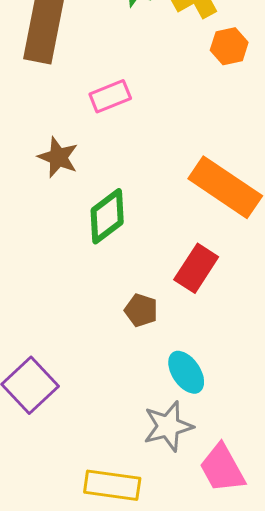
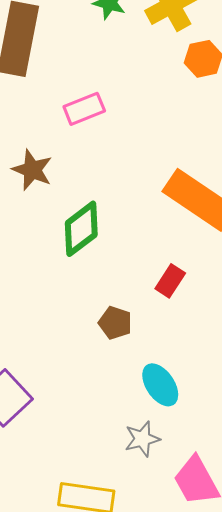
red rectangle: (196, 268) -> (170, 281), size x0.7
gray star: (168, 426) -> (142, 439), size x0.7

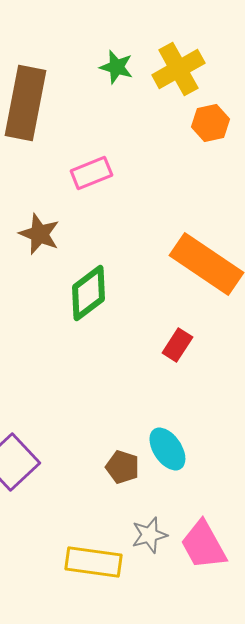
brown pentagon: (115, 323) -> (122, 467), moved
gray star: (142, 439) -> (149, 535), moved

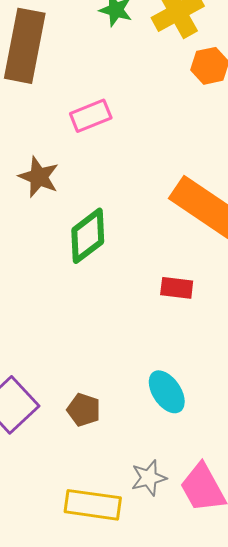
red rectangle: (177, 345) -> (177, 288), turned 64
brown pentagon: (122, 467) -> (84, 410), moved

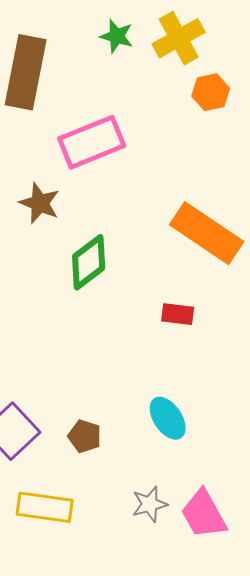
pink rectangle: (91, 116) -> (92, 142), size x1.6
yellow rectangle: (93, 505) -> (45, 507), moved

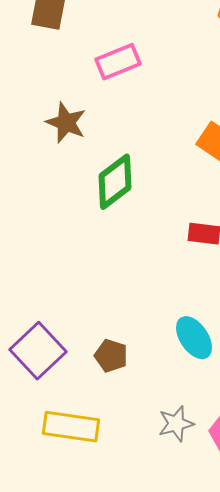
pink rectangle: (92, 142) -> (118, 62), size x0.7

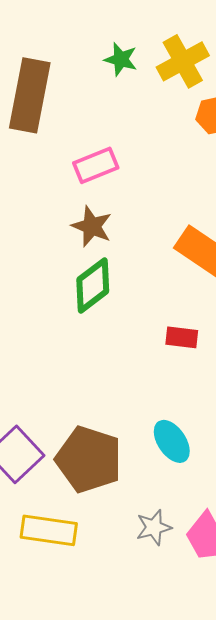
brown star: (66, 123) -> (92, 226), moved
brown pentagon: (111, 356) -> (89, 459), size x2.0

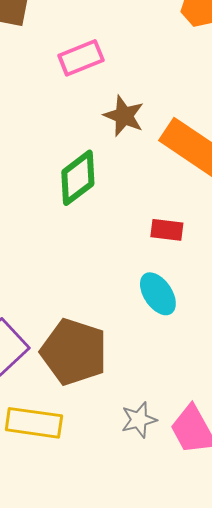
brown star: (92, 226) -> (124, 116), moved
cyan ellipse: (172, 441) -> (158, 294), moved

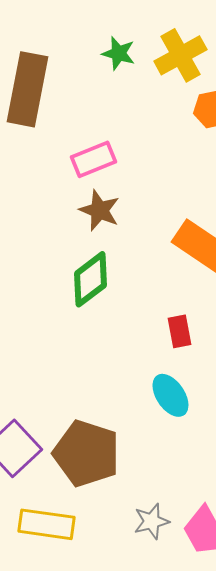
brown star: (124, 116) -> (99, 210), moved
red rectangle: (167, 230) -> (179, 331), turned 72

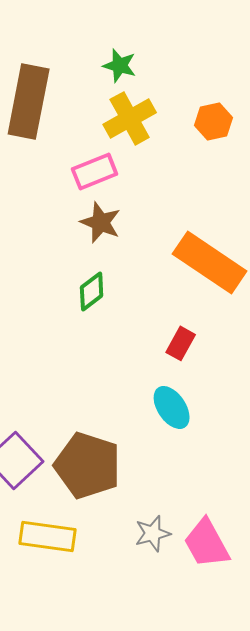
yellow cross: (180, 55) -> (130, 118), moved
green diamond: (90, 279) -> (92, 291), size x0.7
red rectangle: (179, 331) -> (181, 343), turned 40

